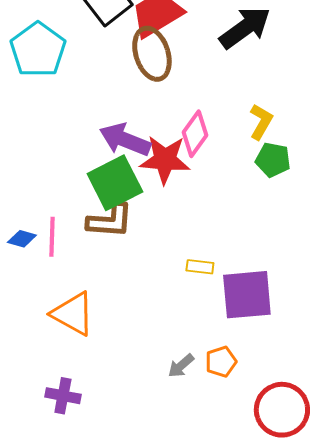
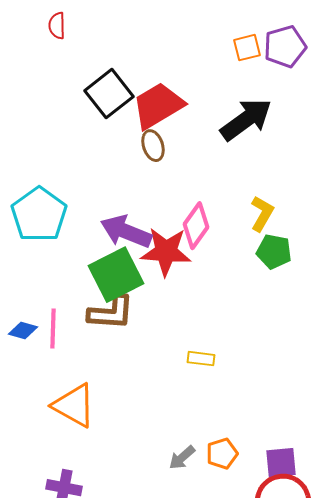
cyan pentagon: (38, 50) -> (39, 215), moved
brown ellipse: (152, 54) -> (153, 146), size x0.6
purple square: (247, 295) -> (281, 463), moved, size x0.6

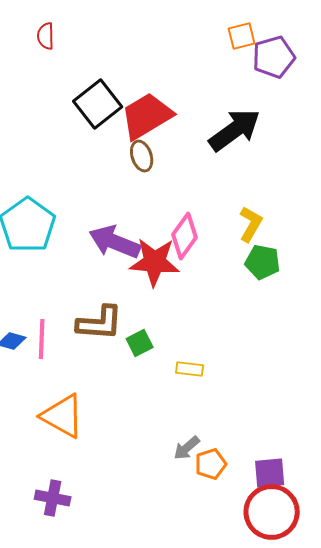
orange square: (247, 48) -> (242, 36), moved
green square: (116, 275) -> (140, 343), moved, size x0.5
gray arrow: (182, 458) -> (187, 448), moved

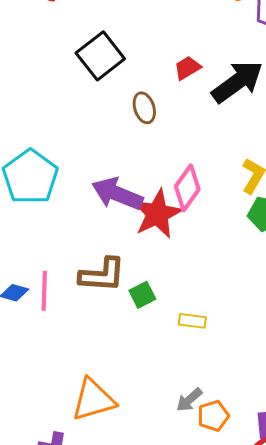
red trapezoid: (147, 116) -> (187, 68), moved, size x0.5
red star: (155, 262) -> (157, 214), turned -30
orange triangle: (63, 416) -> (93, 400), moved, turned -45

